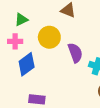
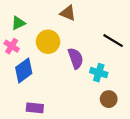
pink cross: (15, 41) -> (12, 46), turned 32

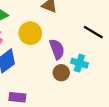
brown circle: (109, 99) -> (61, 73), moved

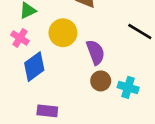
cyan cross: (79, 63) -> (128, 87), moved

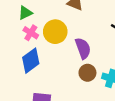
pink cross: (20, 38) -> (31, 33), moved

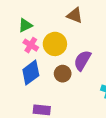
purple semicircle: (83, 48) -> (82, 60), turned -130
brown circle: (87, 73) -> (63, 74), moved

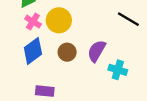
purple semicircle: (82, 60) -> (97, 51), moved

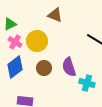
purple semicircle: (97, 51) -> (69, 67), turned -48

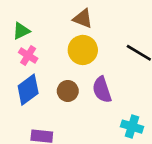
yellow circle: (37, 41) -> (83, 50), moved
cyan cross: (87, 83) -> (132, 127), moved

